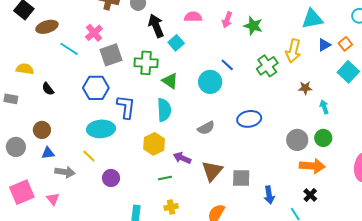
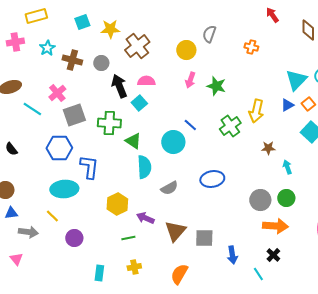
pink semicircle: (193, 17) -> (146, 81), moved
cyan triangle: (312, 19) -> (296, 80), moved, turned -35
cyan semicircle: (164, 110) -> (144, 167), moved

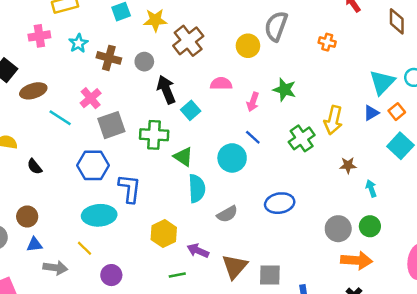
gray semicircle: (209, 34) -> (276, 26), size x1.4
pink arrow: (190, 80) -> (253, 102), moved
pink semicircle: (146, 81) -> (221, 84), moved

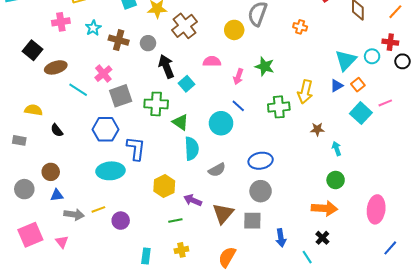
green cross: (302, 138) -> (279, 107), turned 30
gray circle: (338, 229) -> (261, 191), moved
yellow line: (85, 248) -> (98, 209), moved, turned -64

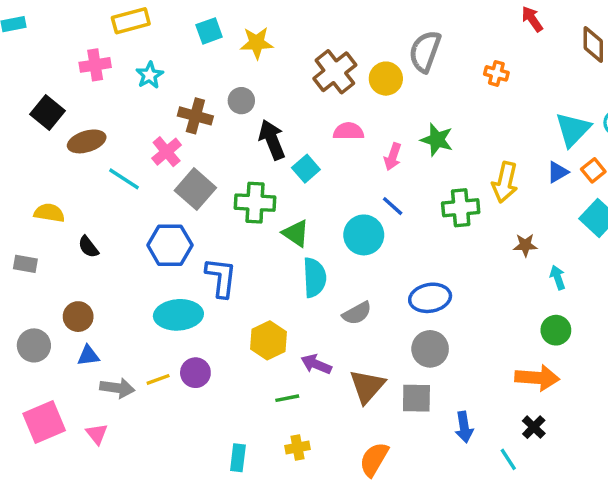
brown cross: (185, 26) -> (335, 72), moved
brown cross: (119, 40) -> (195, 116), moved
gray square: (121, 96) -> (195, 189), turned -30
purple circle: (121, 221) -> (195, 373), moved

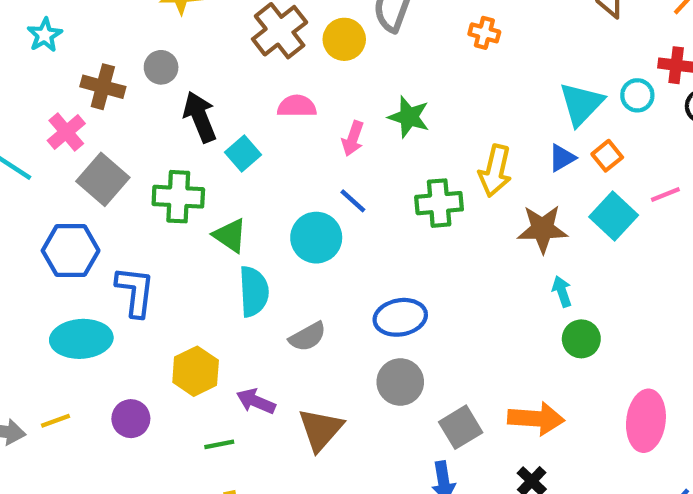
brown star: (525, 245) -> (543, 229), moved, size x1.6
green circle: (556, 330) -> (581, 339), moved
purple circle: (195, 373) -> (131, 419), moved
gray square: (416, 398) -> (461, 427), moved, turned -32

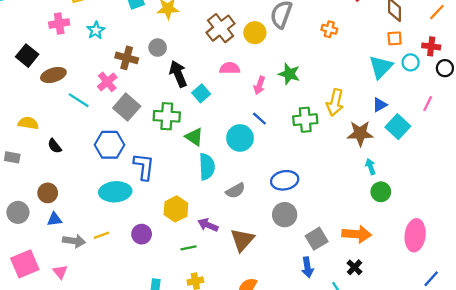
orange square: (607, 156) -> (395, 38), moved, turned 35
blue triangle: (562, 158) -> (380, 105), moved
pink line: (665, 194) -> (428, 104), moved, turned -42

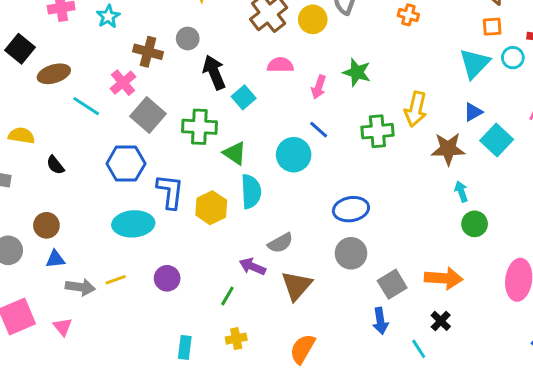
gray semicircle: (235, 191) -> (280, 243), moved
yellow hexagon: (176, 209) -> (211, 208), moved
green line: (188, 248) -> (227, 296), turned -49

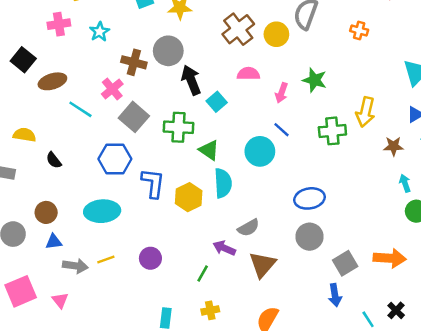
gray circle: (188, 38) -> (168, 51), size x1.5
brown star: (448, 149) -> (393, 146), size x0.7
cyan ellipse: (133, 224) -> (102, 211), moved
black cross: (441, 321) -> (396, 310), moved

